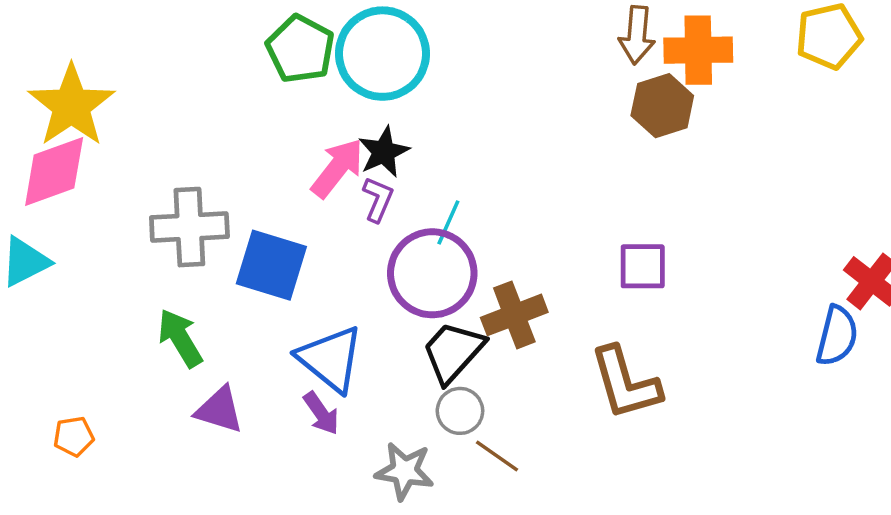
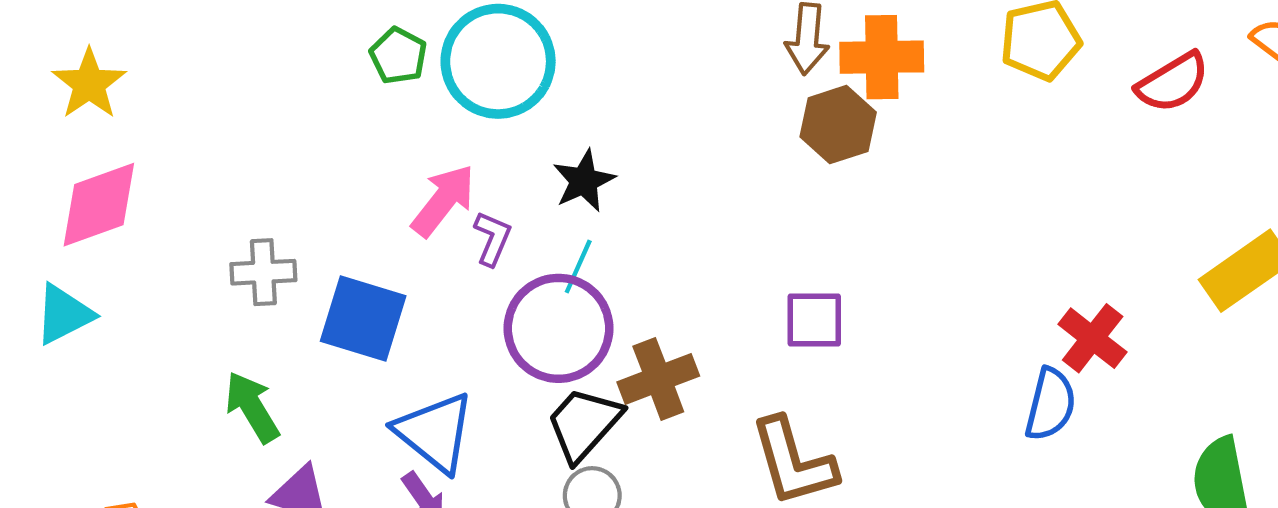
green pentagon: (300, 49) -> (398, 56), size x0.7
yellow star: (71, 106) -> (89, 84), moved, size x0.7
black star: (384, 152) -> (584, 181), moved
gray cross: (189, 227) -> (263, 272), size x0.7

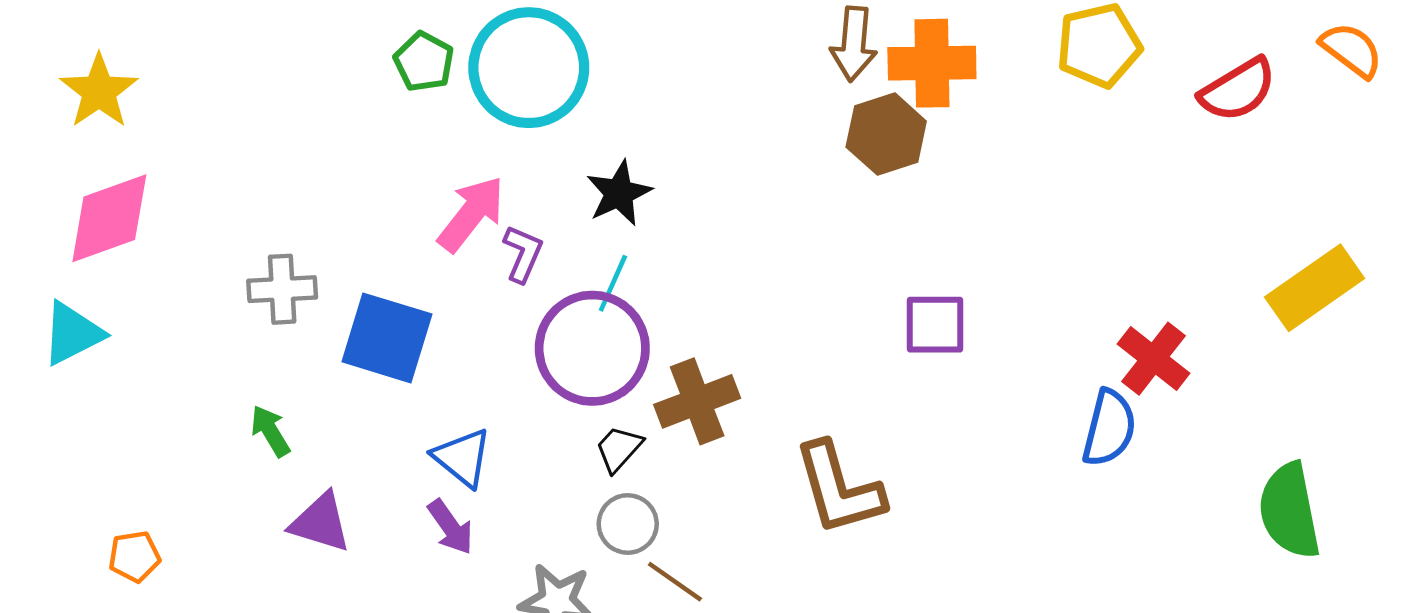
purple square: (814, 320) -> (935, 325), moved
green arrow: (252, 407) -> (270, 431), size x0.7
black trapezoid: (584, 424) -> (619, 449), size x0.6
blue triangle: (435, 432) -> (462, 458), size x0.7

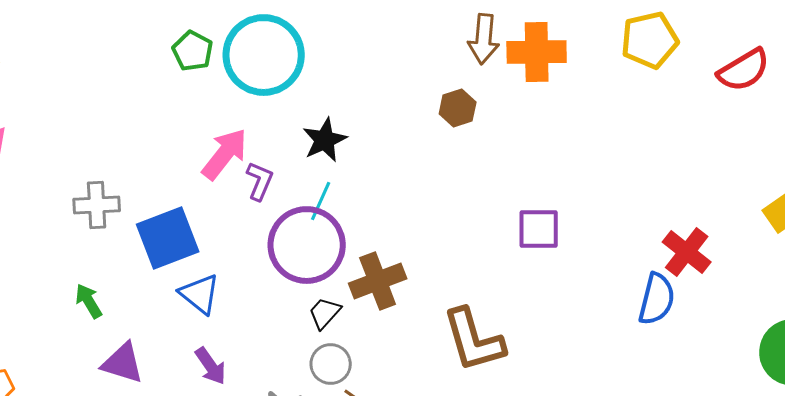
brown hexagon: (886, 134) -> (458, 108), moved, size x0.7
blue square: (387, 338) -> (168, 238), turned -38
blue triangle: (462, 458) -> (200, 294), moved

